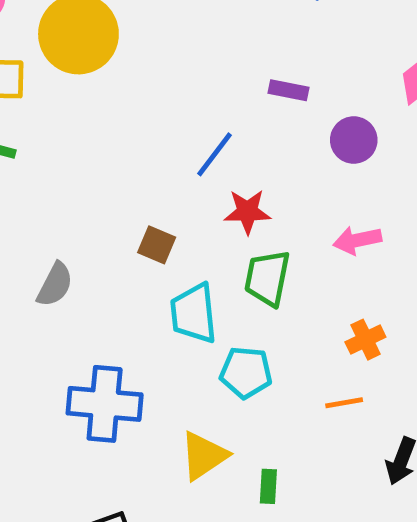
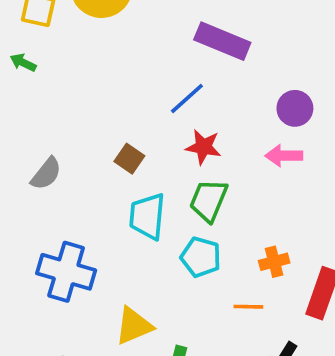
purple rectangle: (289, 90) -> (222, 41), moved, size x1.8
pink arrow: (357, 240) -> (284, 156), moved
cyan pentagon: (246, 372) -> (201, 257), moved

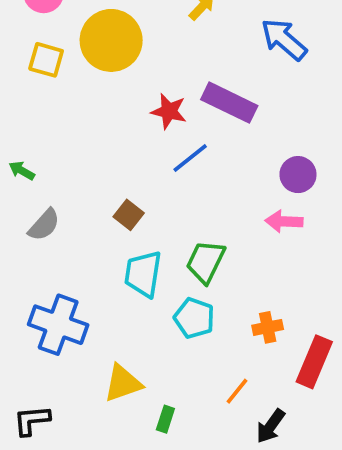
green arrow: (23, 63) -> (22, 171), moved
red star: (203, 147) -> (169, 111), moved
orange line: (248, 307) -> (237, 391), moved, turned -56

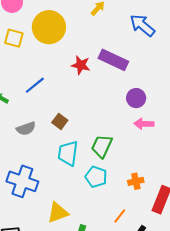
blue line: (190, 158) -> (35, 85), moved
purple circle: (298, 175) -> (136, 98), moved
gray semicircle: (44, 225) -> (26, 129), moved, turned 30

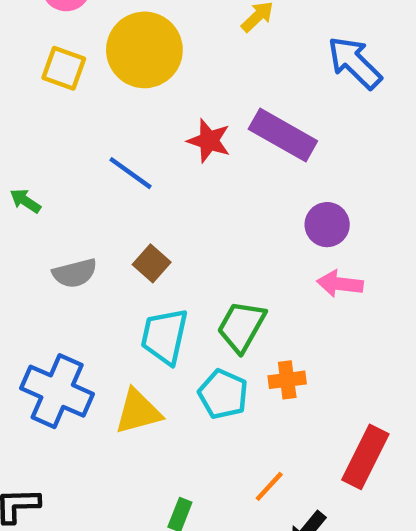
blue line: (35, 85) -> (130, 173), moved, turned 70
orange cross: (136, 181) -> (287, 380), moved
yellow triangle: (58, 213) -> (138, 412), moved

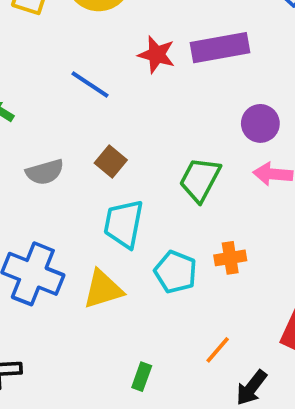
purple rectangle: (283, 135) -> (220, 48), turned -38
green trapezoid: (241, 326) -> (200, 180), moved

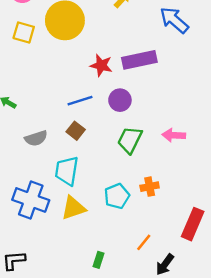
blue line: (90, 85) -> (80, 101), moved, turned -50
purple circle: (260, 123) -> (120, 100), moved
cyan trapezoid: (124, 224) -> (67, 171), moved
cyan pentagon: (176, 272) -> (117, 196), turned 30

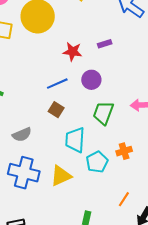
purple rectangle: (139, 60) -> (105, 44), size x0.5
gray semicircle: (36, 138) -> (22, 135), moved
cyan trapezoid: (67, 171) -> (75, 140), moved

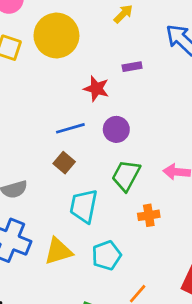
purple rectangle: (105, 44) -> (132, 67), moved
orange cross: (124, 151) -> (149, 215), moved
cyan pentagon: (97, 162) -> (106, 255), moved

